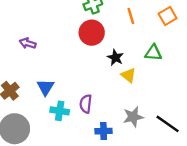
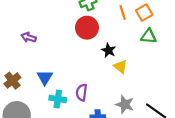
orange square: (168, 16) -> (144, 13), moved
green triangle: (153, 53) -> (149, 36), moved
gray star: (133, 117) -> (125, 104), turned 30

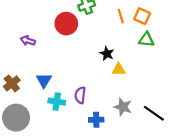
orange square: (144, 13) -> (142, 16), turned -35
red circle: (87, 28) -> (66, 24), moved
yellow triangle: (120, 67) -> (119, 70), turned -40

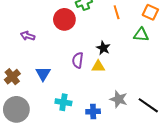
orange square: (142, 16) -> (150, 12), moved
yellow triangle: (119, 70) -> (98, 66), moved
purple semicircle: (80, 95) -> (78, 60), moved
cyan cross: (57, 102) -> (63, 102), moved

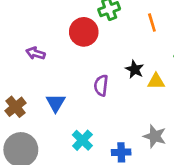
yellow triangle: (98, 66) -> (156, 81), moved
cyan cross: (63, 102) -> (82, 140), turned 35

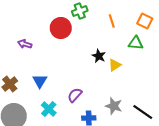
yellow triangle: (156, 81) -> (115, 65), turned -32
purple semicircle: (101, 85) -> (75, 95), moved, turned 35
cyan cross: (82, 140) -> (49, 109), moved

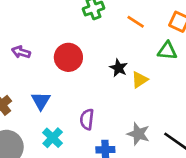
orange line: (112, 21) -> (136, 22), turned -40
red circle: (61, 28) -> (68, 57), moved
purple semicircle: (75, 95) -> (87, 119), turned -35

